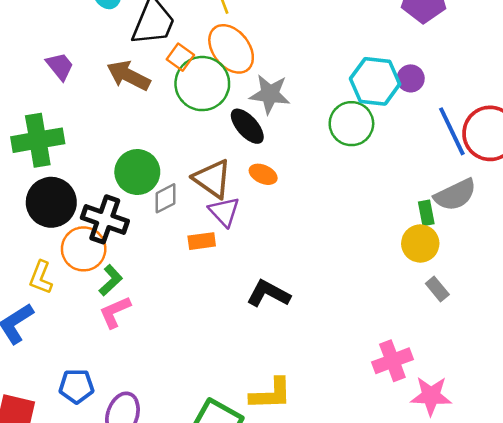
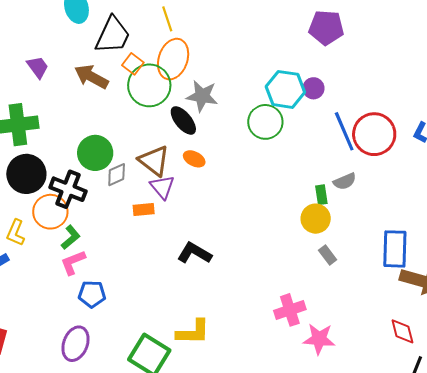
orange ellipse: (231, 49) -> (173, 59), turned 54
gray semicircle: (455, 195) -> (345, 181), size x0.7
blue pentagon: (76, 386) -> (92, 294), moved

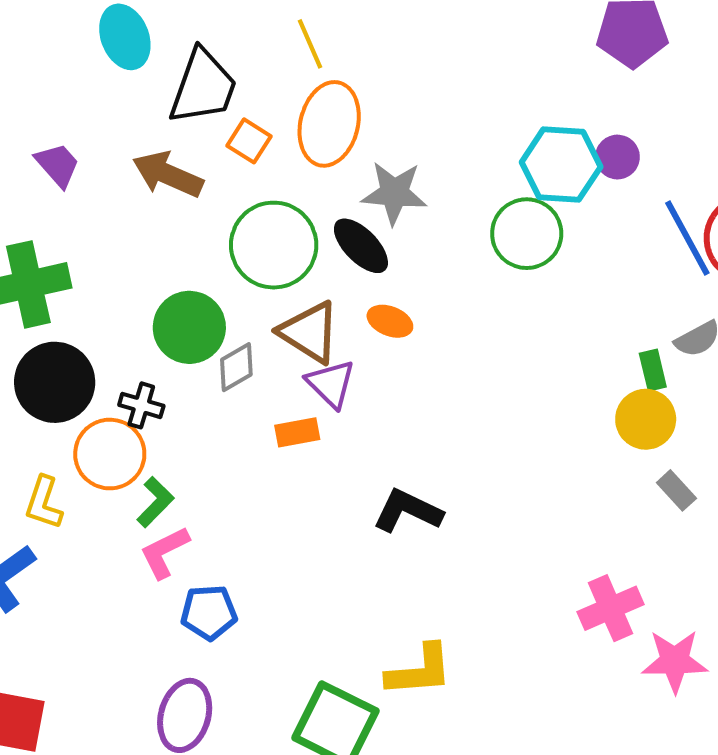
green circle: (149, 85) -> (274, 245), moved
black cross: (68, 189) -> (141, 405), size x0.6

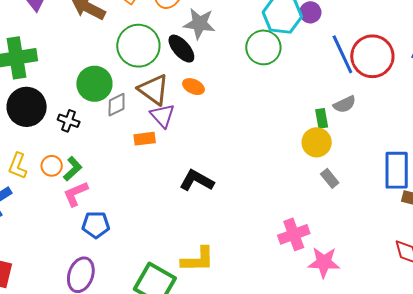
orange circle: (110, 454) -> (52, 166), moved, size x0.6

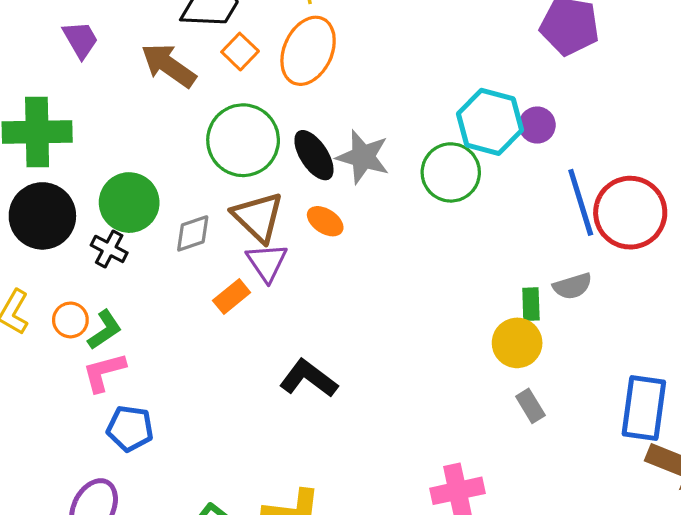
gray star: (199, 24) -> (363, 157), moved
green circle: (94, 84) -> (129, 203), moved
orange rectangle: (145, 139) -> (232, 296), turned -40

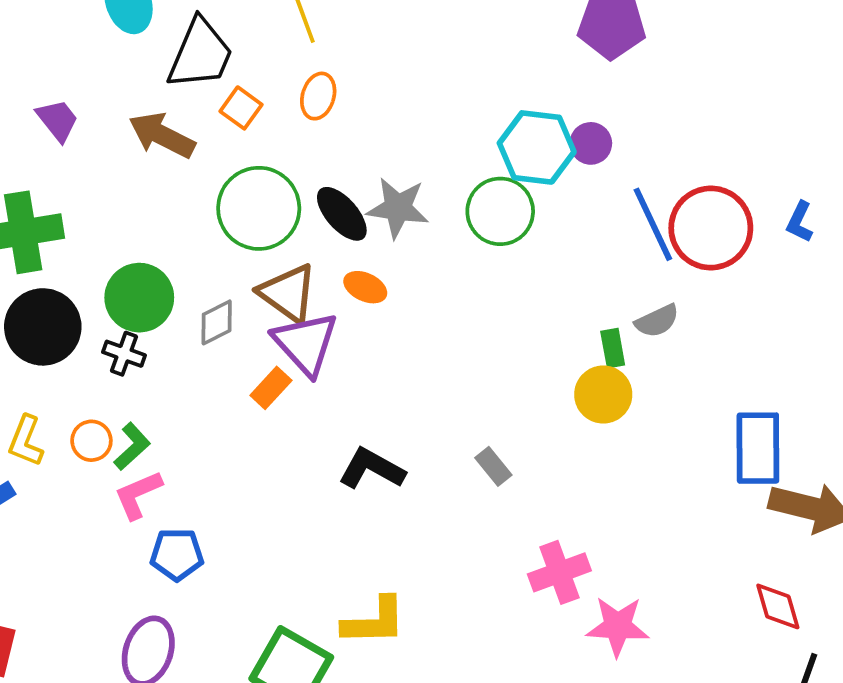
orange ellipse: (308, 51) -> (318, 96), size x0.6
purple triangle: (267, 262) -> (306, 343), size x1.4
gray rectangle: (530, 406) -> (493, 466), moved

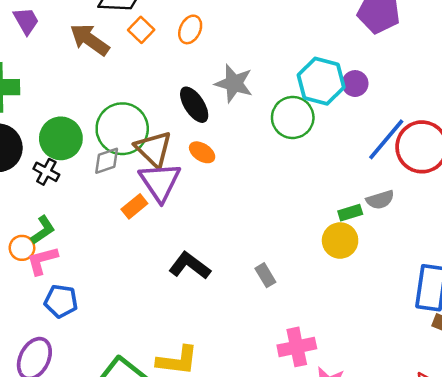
green circle: (259, 208) -> (122, 129), moved
gray star: (398, 208) -> (234, 83), moved
blue line: (653, 224) -> (386, 139), turned 57
green rectangle: (613, 348) -> (350, 213), turned 75
orange circle: (91, 441) -> (22, 248), moved

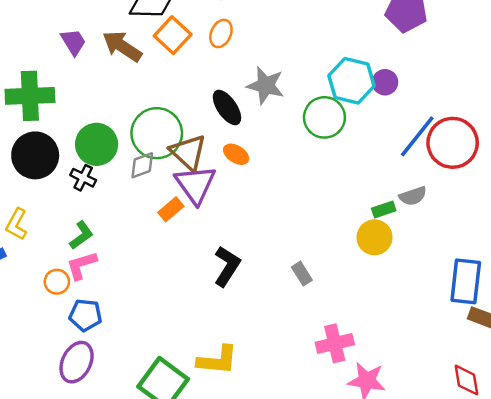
purple trapezoid: (26, 21) -> (73, 42), moved
orange square: (141, 30) -> (173, 35), size x1.4
orange circle: (22, 248) -> (57, 282), moved
black L-shape: (190, 266) -> (227, 266), turned 87
blue pentagon: (61, 301) -> (85, 315), moved

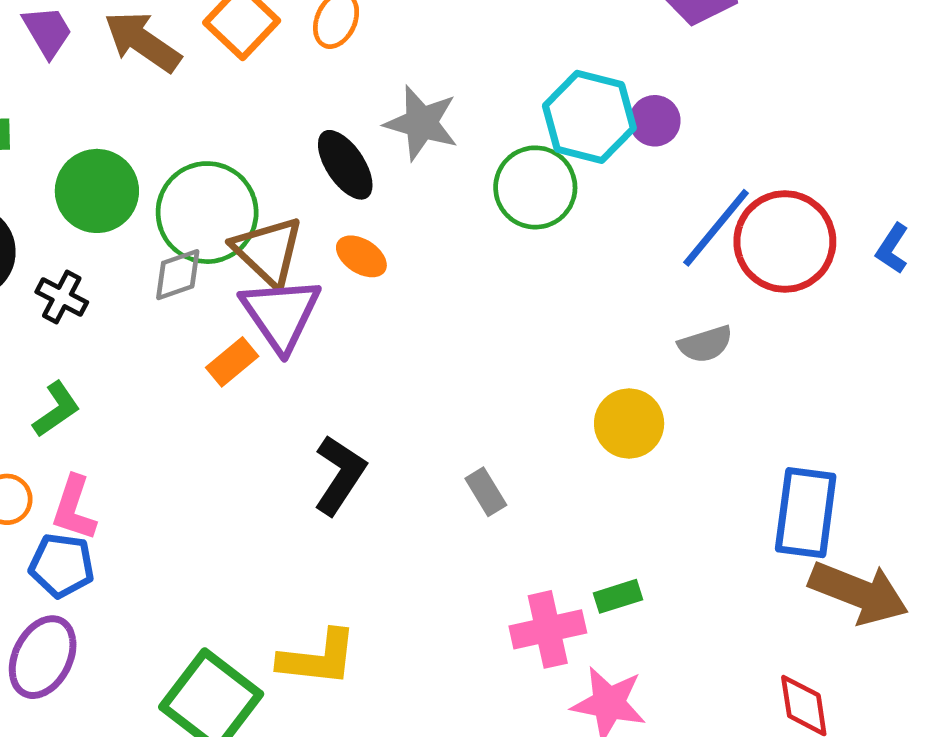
green circle: (97, 144) -> (97, 191), moved
green rectangle: (384, 210) -> (618, 596), moved
pink L-shape: (82, 265) -> (74, 508), moved, turned -56

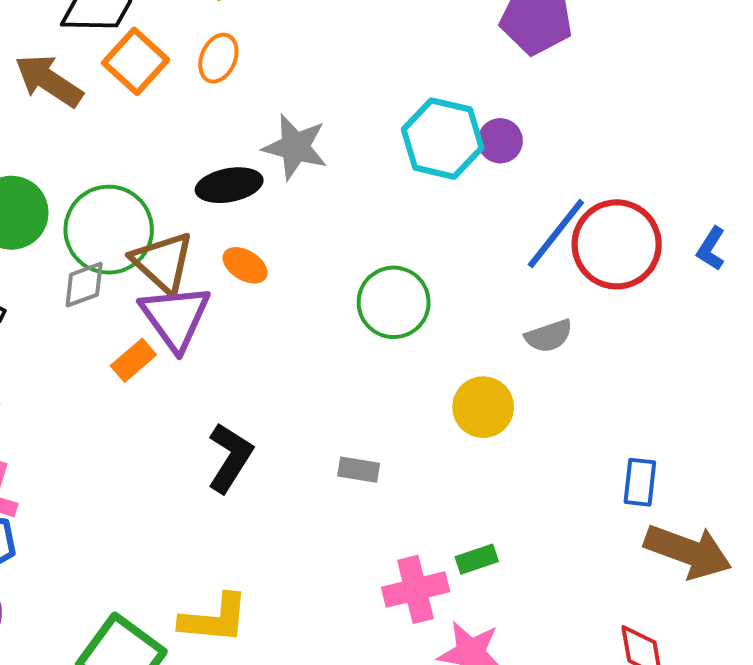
black ellipse: (345, 165) -> (229, 185), turned -66
green circle: (535, 187) -> (394, 302), moved
gray rectangle: (486, 492) -> (359, 470), turned -48
blue rectangle: (806, 513) -> (640, 482), size x0.6

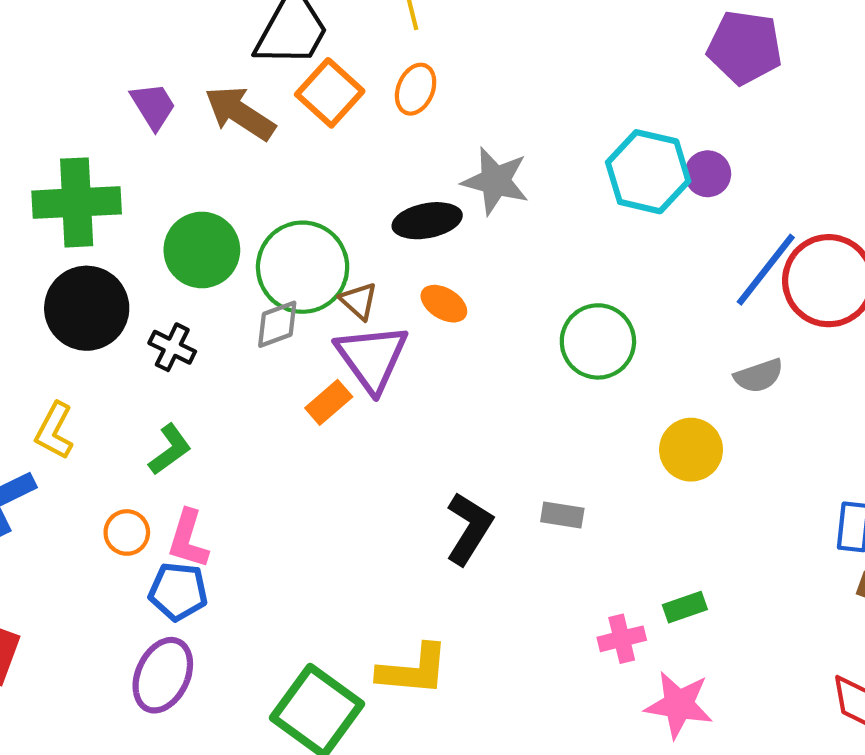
brown triangle: (163, 262) -> (359, 301), size x0.6
black L-shape: (230, 458) -> (469, 528), moved
pink cross: (416, 589) -> (622, 639), size x0.7

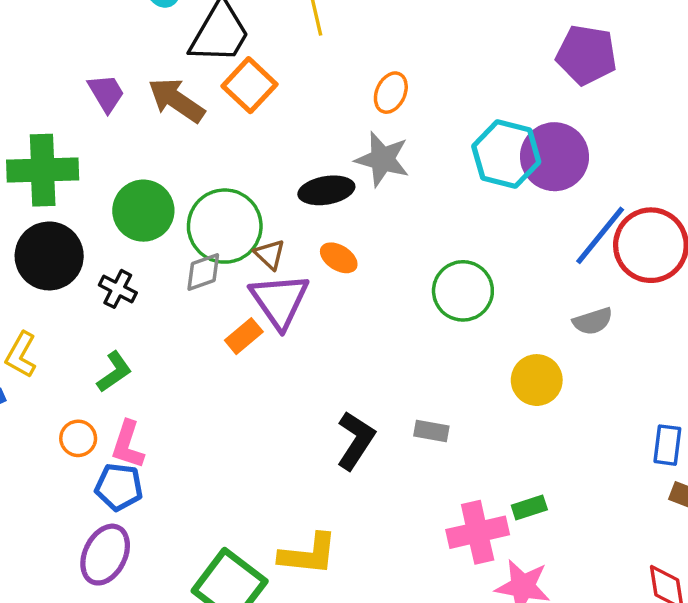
orange ellipse: (416, 89) -> (391, 93), moved
purple circle: (708, 174) -> (555, 157), size x1.8
pink cross: (622, 639) -> (478, 532), size x1.6

